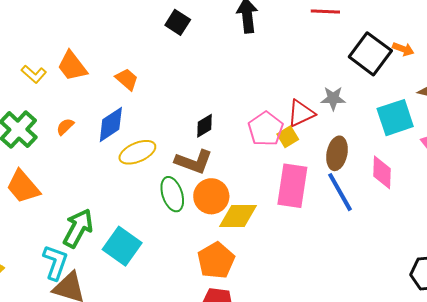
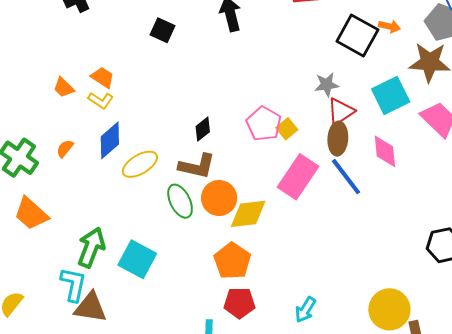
orange trapezoid: (72, 66) -> (64, 88), size x0.7
yellow L-shape: (34, 74) -> (101, 100), moved
orange trapezoid: (127, 79) -> (103, 77), moved
red triangle: (301, 113) -> (341, 112), moved
pink rectangle: (292, 186) -> (298, 177), turned 33

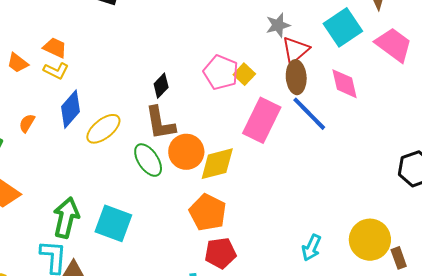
brown L-shape: (197, 166) -> (160, 123), turned 75
cyan arrow: (305, 310) -> (311, 248), moved

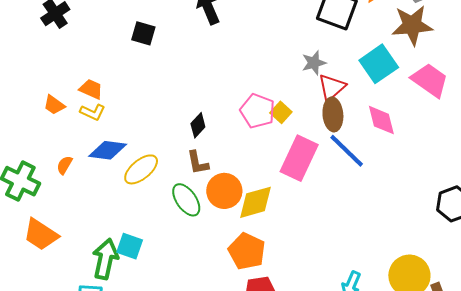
blue diamond: (70, 109) -> (108, 150), turned 57
brown L-shape: (160, 123) -> (198, 163), size x0.7
cyan square: (113, 223) -> (130, 246), moved, size x0.7

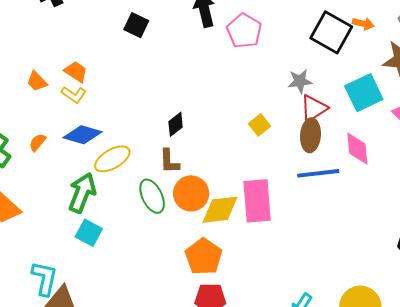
pink pentagon: (257, 111) -> (244, 31), moved
blue line: (347, 151) -> (318, 173), turned -60
pink rectangle: (299, 158) -> (257, 201), moved, turned -39
green arrow: (105, 259) -> (82, 193), moved

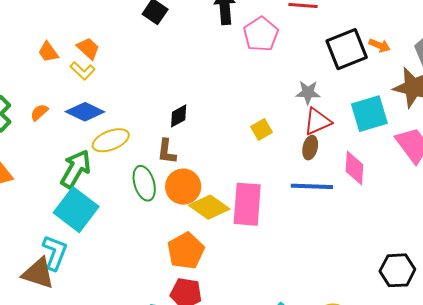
black square: (331, 32) -> (347, 49), turned 30
brown ellipse: (310, 135) -> (310, 148), size x0.7
yellow diamond: (220, 210) -> (209, 207), turned 33
cyan square: (89, 233) -> (76, 210), size x1.6
cyan L-shape: (44, 278) -> (55, 253), moved

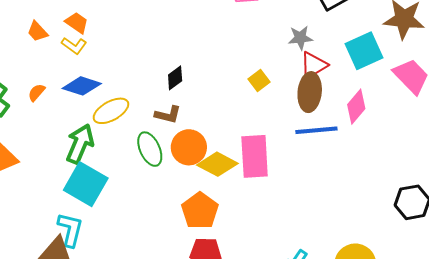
brown ellipse: (310, 148) -> (310, 92), size x1.6
brown L-shape: (167, 151) -> (168, 115), turned -76
pink diamond: (354, 168) -> (356, 107), turned 44

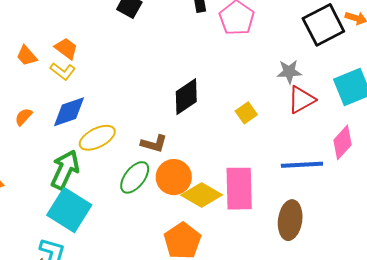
black diamond: (175, 78) -> (186, 97), moved, size x1.5
blue diamond: (82, 86) -> (69, 112), turned -39
brown ellipse: (310, 92) -> (290, 220), moved
green ellipse: (150, 149) -> (135, 177), turned 60

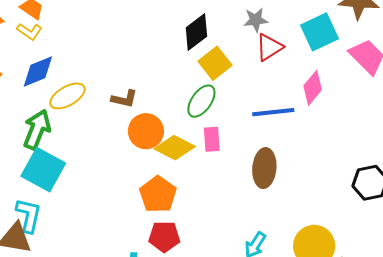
black diamond: (186, 97) -> (196, 32), moved
yellow square: (246, 113) -> (215, 63), size x1.5
green ellipse: (135, 177) -> (201, 101), moved
pink rectangle: (239, 189) -> (212, 139), size x0.6

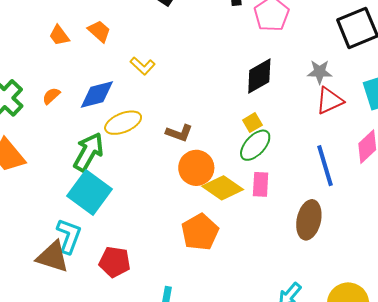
yellow L-shape: (29, 31) -> (143, 66), moved
yellow square: (215, 63) -> (252, 123), moved, size x0.6
blue line: (273, 112) -> (325, 166), turned 72
red pentagon: (164, 237) -> (115, 262), moved

